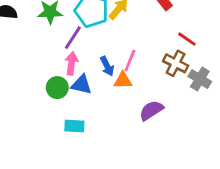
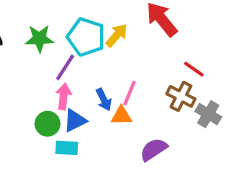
blue triangle: (81, 85) -> (75, 121), turned -40
cyan rectangle: (74, 126) -> (67, 148), moved

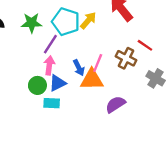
brown cross: (181, 96) -> (126, 58), moved
orange triangle: (121, 116) -> (92, 80), size x1.5

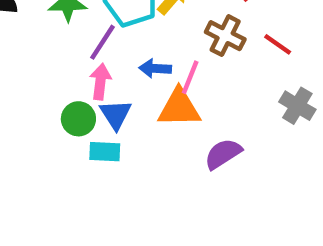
brown cross: (126, 58) -> (225, 36), moved
blue arrow: (79, 68) -> (155, 68), moved, turned 119
blue triangle: (58, 83) -> (116, 114), turned -36

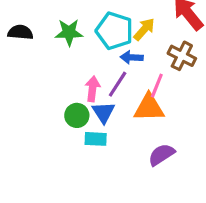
purple line: (103, 42) -> (118, 84), moved
blue arrow: (155, 68) -> (132, 57), moved
purple semicircle: (223, 154) -> (161, 155), moved

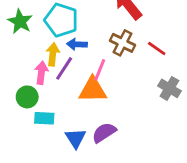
yellow arrow: (144, 29) -> (53, 54), moved, turned -35
green star: (69, 32) -> (20, 22), turned 30
blue triangle: (103, 112) -> (76, 138), moved

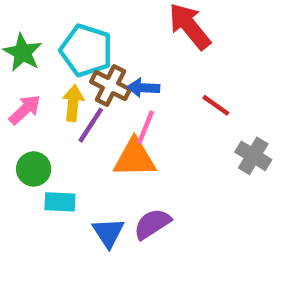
brown cross: (123, 43) -> (110, 86), moved
blue arrow: (77, 44) -> (143, 88), moved
red line: (157, 49) -> (216, 105), moved
pink arrow: (41, 73) -> (25, 110), moved, turned 40

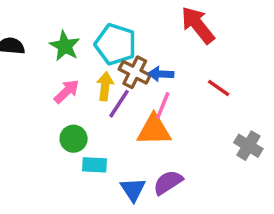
gray cross: (253, 156) -> (248, 146), moved

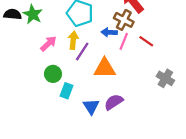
green star: (65, 46) -> (33, 14), moved
brown cross: (135, 72) -> (124, 20), moved
pink line: (163, 105) -> (124, 41), moved
cyan rectangle: (95, 165) -> (66, 91), turned -72

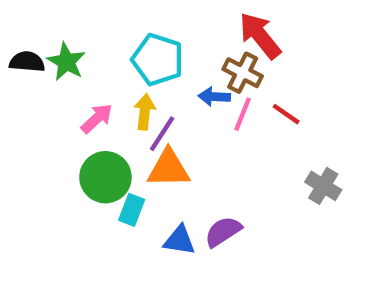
orange triangle: (105, 68) -> (169, 168), moved
green circle: (53, 74) -> (105, 177), size x1.5
blue triangle: (91, 106) -> (179, 240), turned -48

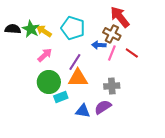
yellow arrow: (145, 112) -> (44, 31), moved, turned -63
gray cross: (323, 186) -> (112, 86), moved, turned -35
cyan rectangle: (132, 210) -> (61, 97), turned 48

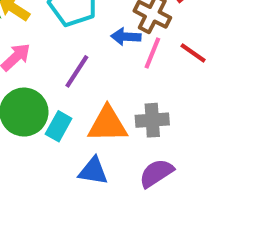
orange triangle: (78, 78) -> (107, 124), moved
cyan rectangle: (61, 97) -> (59, 126), moved, turned -40
purple semicircle: (103, 107) -> (156, 173), moved

